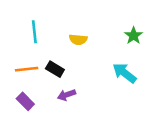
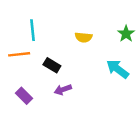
yellow semicircle: (78, 39) -> (84, 37), moved
orange line: (27, 69) -> (19, 54), moved

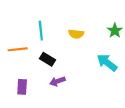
cyan line: (32, 30) -> (41, 31), moved
purple rectangle: (24, 96) -> (22, 87), turned 48

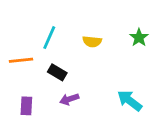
cyan line: (41, 31) -> (49, 38), turned 30
cyan arrow: (107, 63) -> (130, 101), moved

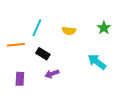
cyan arrow: (130, 101) -> (97, 62), moved

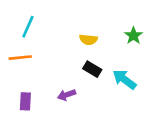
cyan line: (37, 28) -> (28, 27), moved
black rectangle: (43, 54) -> (92, 69), moved

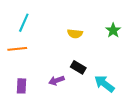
black rectangle: (92, 69) -> (78, 67), moved
cyan arrow: (124, 79) -> (104, 84), moved

